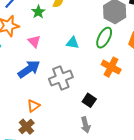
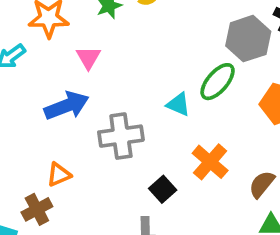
cyan triangle: (72, 43) -> (178, 104), moved
orange cross: (111, 67) -> (210, 162), moved

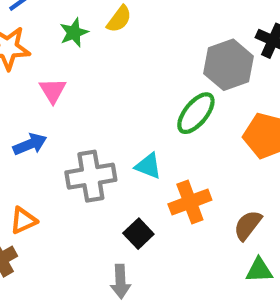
cyan triangle: (178, 104) -> (148, 166), moved
blue arrow: (67, 106) -> (30, 144), size x0.7
orange cross: (210, 162) -> (190, 202), turned 30

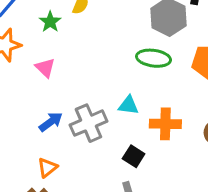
green ellipse: (196, 113) -> (154, 58), turned 72
blue arrow: (30, 144) -> (51, 122), moved
orange cross: (190, 202) -> (165, 124), turned 36

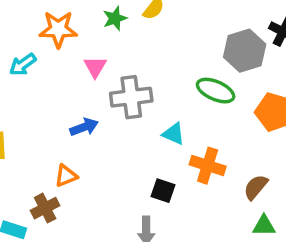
gray cross: (89, 123) -> (131, 97), moved
black square: (134, 156) -> (163, 191), turned -30

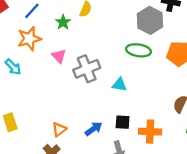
cyan arrow: (23, 65) -> (13, 67), turned -84
blue arrow: (84, 127) -> (94, 129), moved
orange cross: (208, 166) -> (150, 132), moved

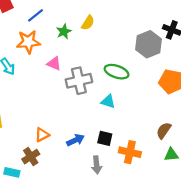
green ellipse: (138, 50) -> (117, 72), moved
pink triangle: (59, 56) -> (54, 64), turned -32

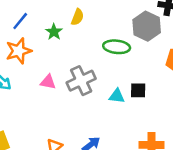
pink triangle: (54, 64) -> (48, 82), moved
green ellipse: (117, 72) -> (117, 47), moved
black square: (105, 138) -> (138, 90), moved

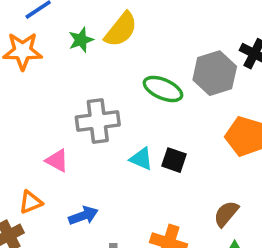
yellow semicircle: (77, 17) -> (121, 30), size x1.5
pink triangle: (48, 82) -> (57, 160), moved

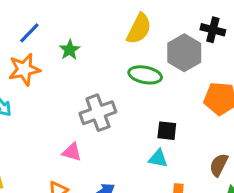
yellow semicircle: (121, 30) -> (139, 29), moved
cyan triangle: (141, 159) -> (158, 158), moved

